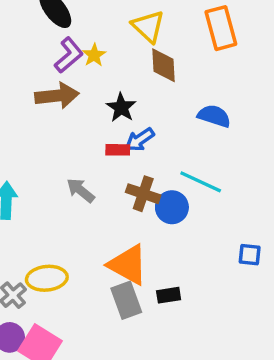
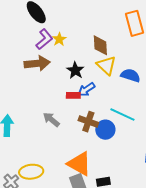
yellow triangle: (148, 26) -> (106, 65), moved

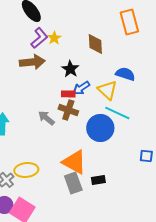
yellow triangle: (106, 65) -> (107, 90), moved
brown cross: (88, 122) -> (68, 110), moved
blue circle: (105, 130) -> (100, 128), size x1.4

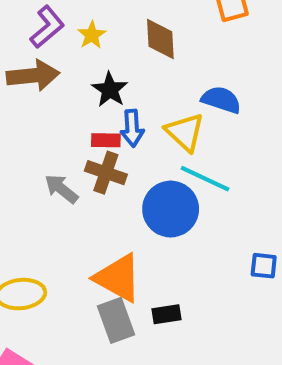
yellow star: (54, 38) -> (92, 35), moved
blue arrow: (81, 88) -> (132, 128), turned -60

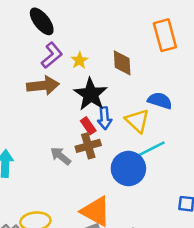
black star: (110, 90) -> (91, 94), size x1.5
red rectangle: (106, 140) -> (88, 126), turned 54
brown cross: (106, 173) -> (88, 146), turned -35
cyan line: (205, 179) -> (150, 150), turned -52

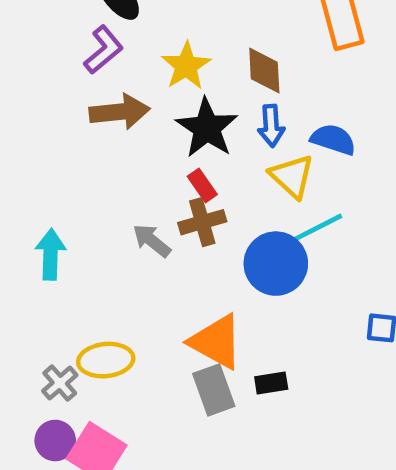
purple L-shape: (52, 55) -> (103, 50), moved
yellow star: (79, 60) -> (186, 66), size x1.5
blue arrow: (105, 118) -> (271, 126), moved

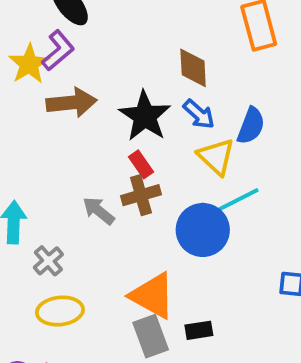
yellow star: (186, 66) -> (29, 64), moved
blue arrow: (271, 126) -> (199, 114), turned -44
blue semicircle: (333, 139) -> (251, 126), turned 93
gray cross: (60, 383) -> (48, 261), moved

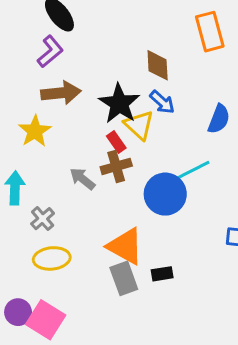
yellow star: (29, 64) -> (35, 131), moved
blue semicircle: (251, 126) -> (219, 119), moved
yellow triangle: (216, 157) -> (139, 125), moved

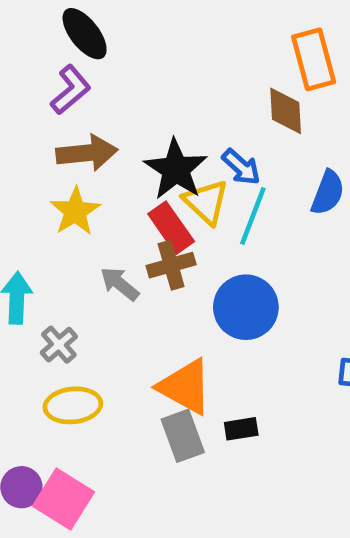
brown diamond: (158, 65) -> (286, 111), moved
yellow star: (35, 131) -> (75, 211), moved
red rectangle: (116, 142) -> (171, 228), size x1.5
cyan line: (191, 171) -> (253, 216), moved, turned -42

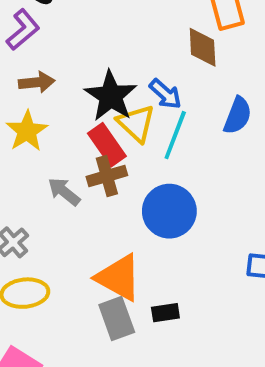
brown arrow: (87, 153) -> (37, 82), size x0.7

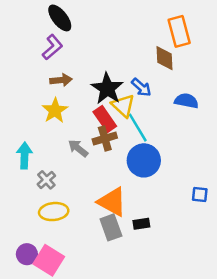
blue semicircle: (238, 116) -> (186, 101), turned -100
cyan line: (175, 135) -> (138, 128), moved, turned -52

